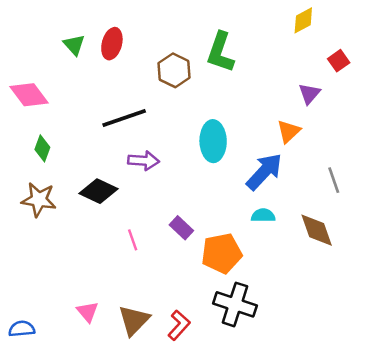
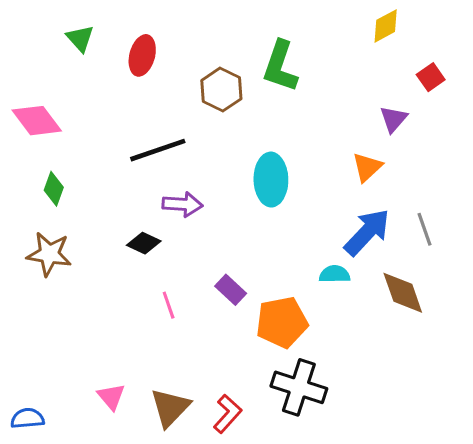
green triangle: (74, 45) -> (80, 38), moved
blue arrow: (264, 172) -> (367, 232), moved
black diamond: (98, 191) -> (144, 243), moved, size x0.7

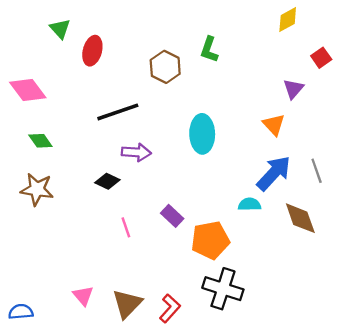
red ellipse: (142, 55) -> (92, 51), moved
green L-shape: (280, 66) -> (209, 50), size x0.7
orange triangle: (367, 167) -> (274, 125), turned -30
green diamond: (54, 189) -> (40, 141), turned -55

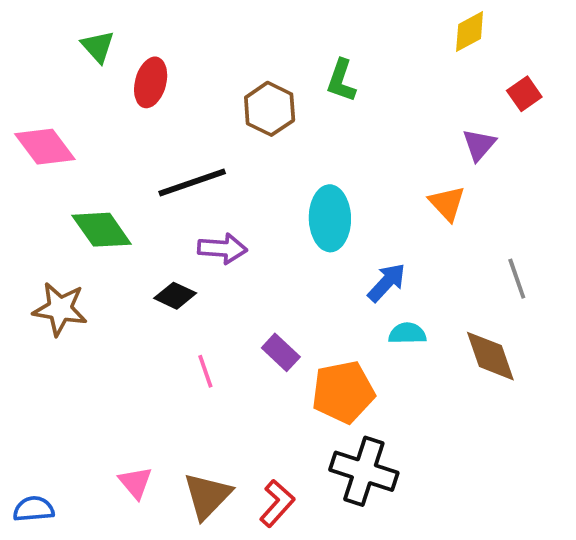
green diamond: (40, 141) -> (102, 230), moved, size x1.5
blue arrow: (274, 173) -> (387, 282), moved, size x0.7

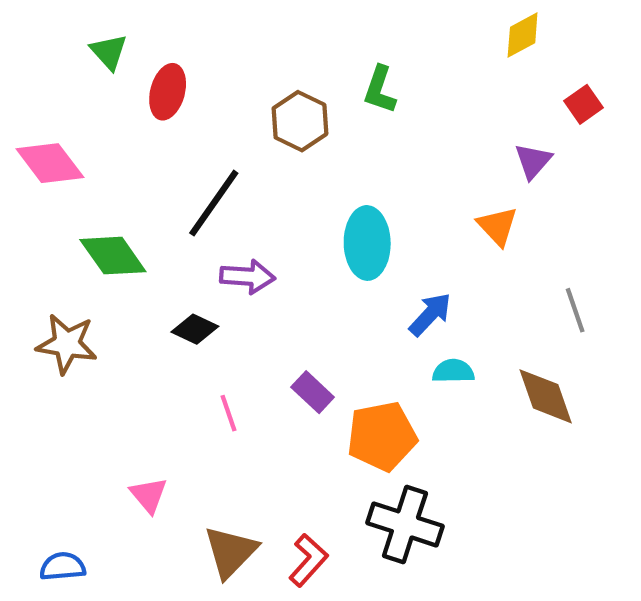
black line: (192, 182) -> (214, 203), turned -36
pink triangle: (136, 483) -> (149, 495), moved
blue semicircle: (34, 509) -> (63, 566), moved

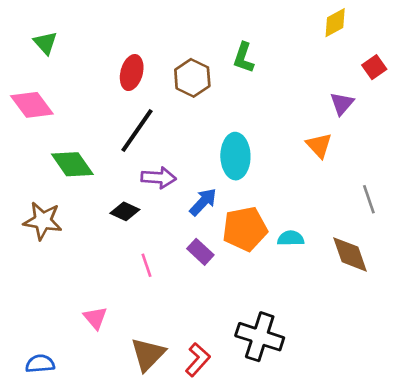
green triangle: (109, 52) -> (45, 43), moved
red ellipse: (168, 92) -> (132, 73), moved
blue arrow: (430, 314) -> (203, 202), moved
orange pentagon: (382, 436) -> (245, 229), moved

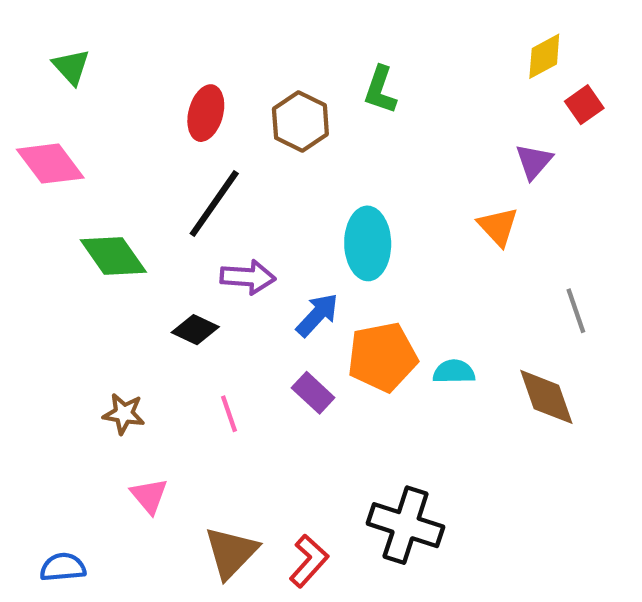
yellow diamond: (335, 23) -> (544, 56), moved
brown star: (43, 221) -> (124, 414), moved, size x0.7

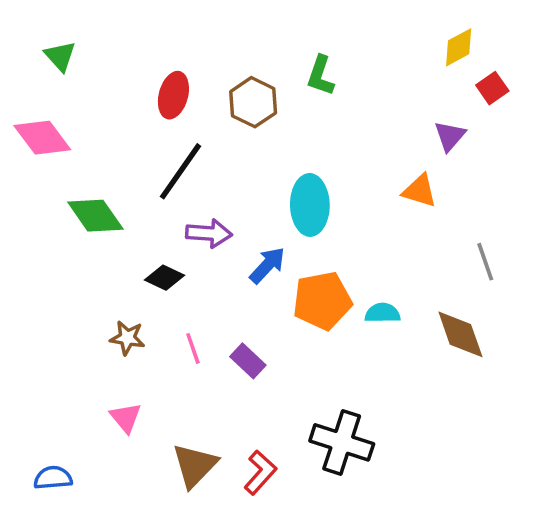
orange triangle: (498, 227) -> (420, 191), turned -30
purple rectangle: (313, 393) -> (248, 361), moved
brown star: (124, 414) -> (127, 338), moved

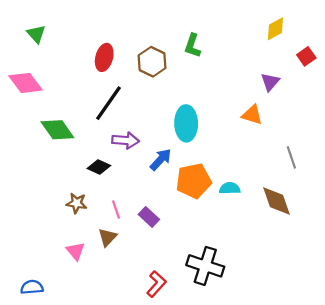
red square: (492, 88) -> (306, 56), moved
brown triangle: (195, 465) -> (107, 237), moved, size x0.7

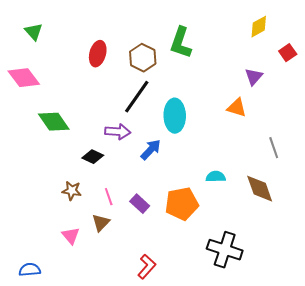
green L-shape: (193, 46) -> (181, 43), size x1.4
black line: (108, 103) -> (137, 97), moved
orange pentagon: (194, 181) -> (182, 204), moved
black cross: (205, 266) -> (225, 250), moved

